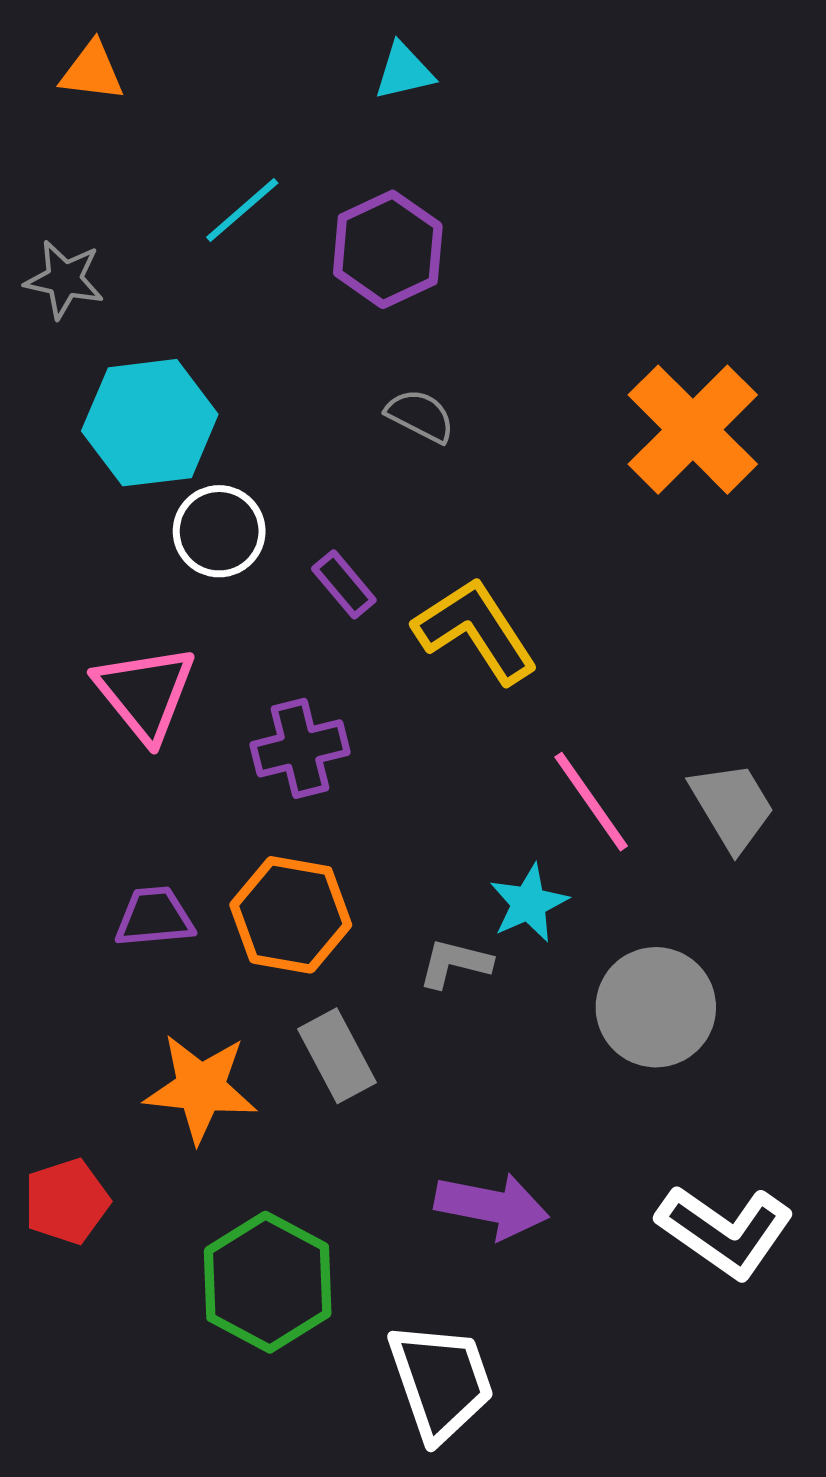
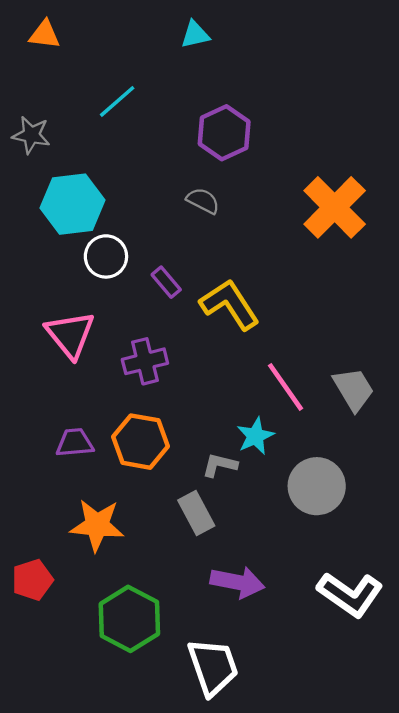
purple hexagon: (388, 249) -> (224, 133), moved
gray rectangle: (337, 1056) -> (196, 513), moved

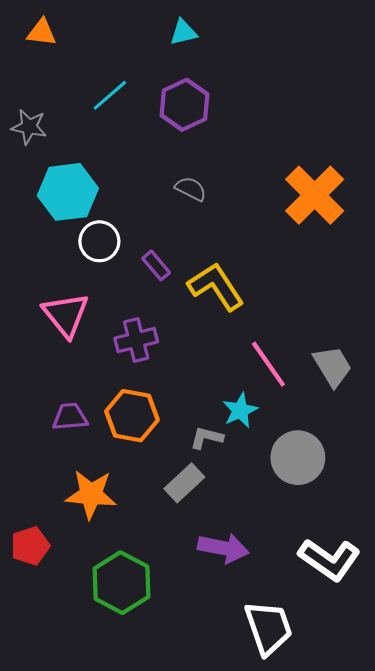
purple hexagon: (224, 133) -> (184, 105), moved
gray rectangle: (196, 513) -> (184, 483), turned 75
white trapezoid: (213, 667) -> (268, 628), moved

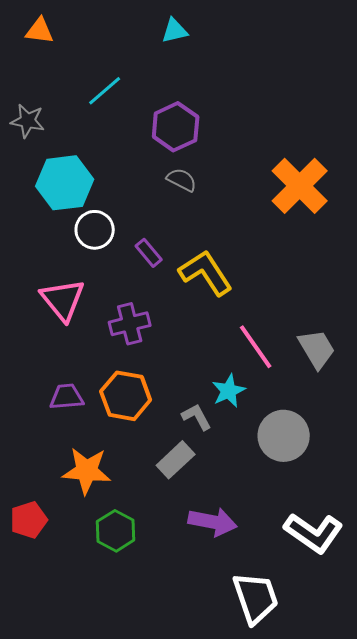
purple hexagon: (184, 105) -> (176, 127), moved
gray L-shape: (206, 438) -> (197, 417), turned 48
green hexagon: (121, 583) -> (116, 531), moved, size x0.7

